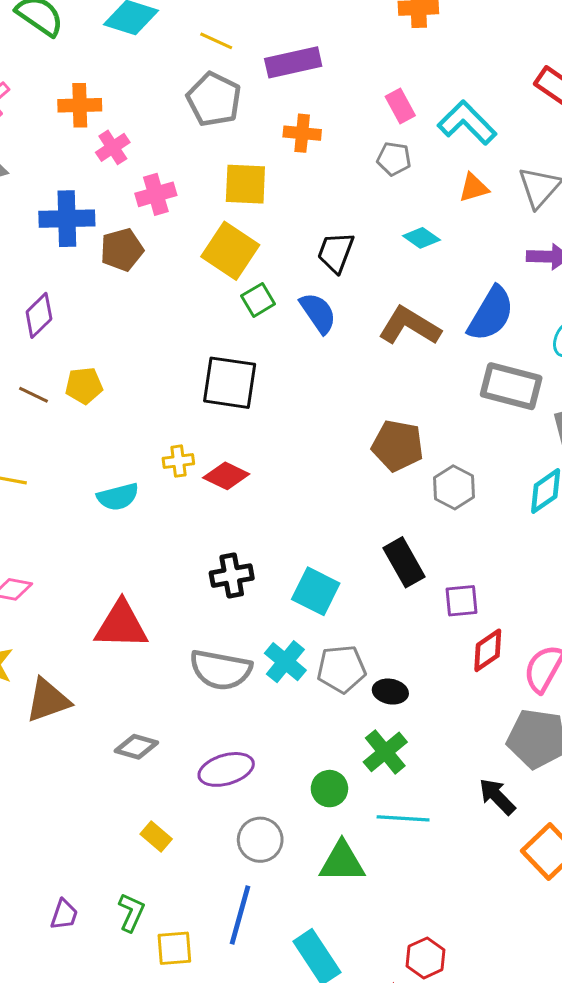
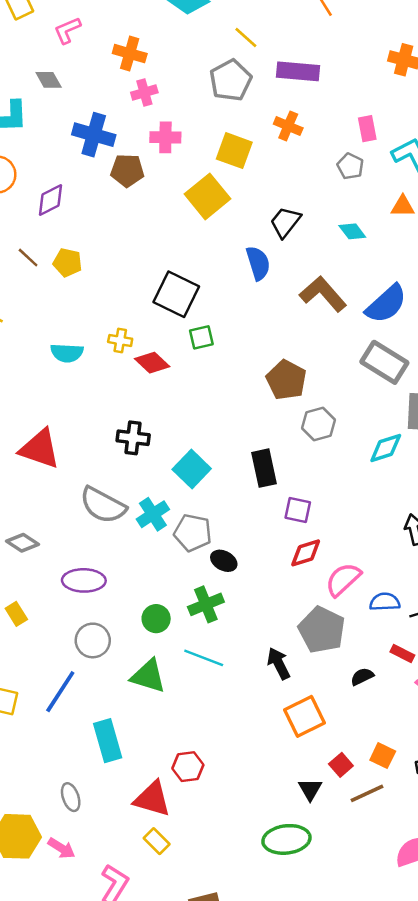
green square: (258, 300) -> (201, 337), moved

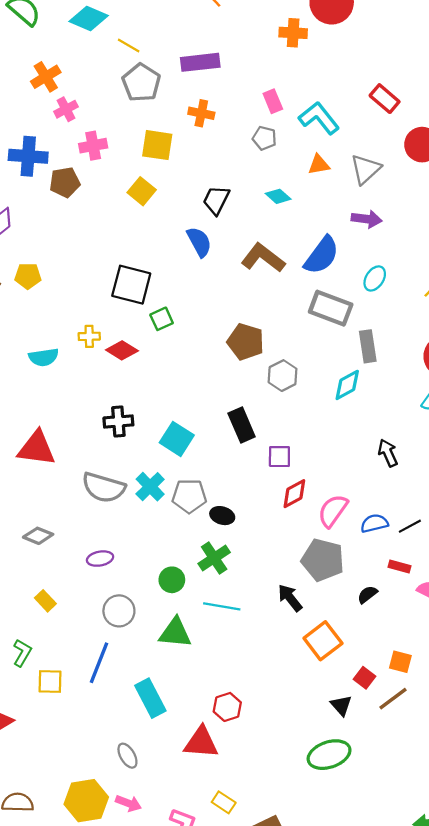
yellow line: (246, 37) -> (129, 46), moved
orange cross: (130, 54) -> (46, 77), turned -36
yellow square: (207, 196) -> (142, 191), size x0.7
purple ellipse: (84, 580) -> (100, 559), size x0.7
yellow rectangle: (157, 841) -> (224, 802), moved

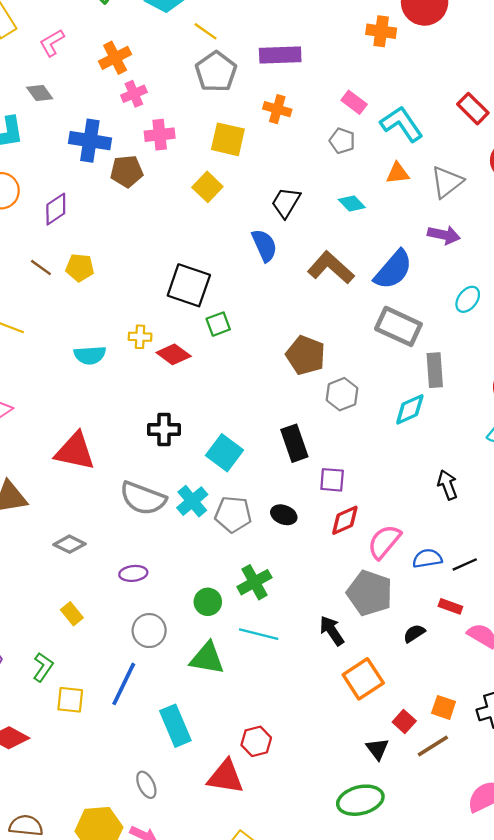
pink rectangle: (273, 101) -> (354, 102), turned -35
cyan ellipse: (375, 278) -> (468, 299), moved
black ellipse: (222, 516) -> (284, 515), moved

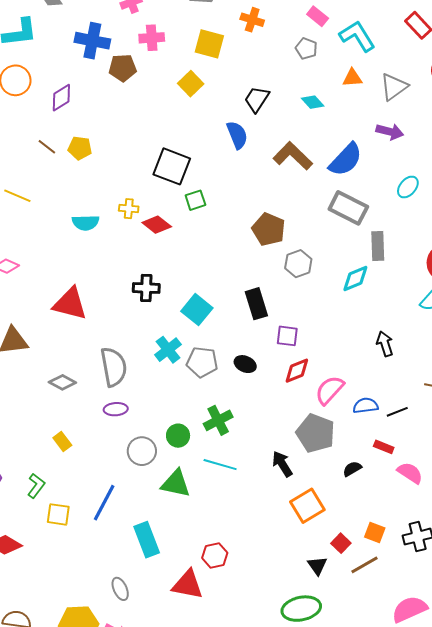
gray semicircle: (143, 498) -> (114, 367), moved, turned -123
gray circle: (149, 631) -> (142, 451), moved

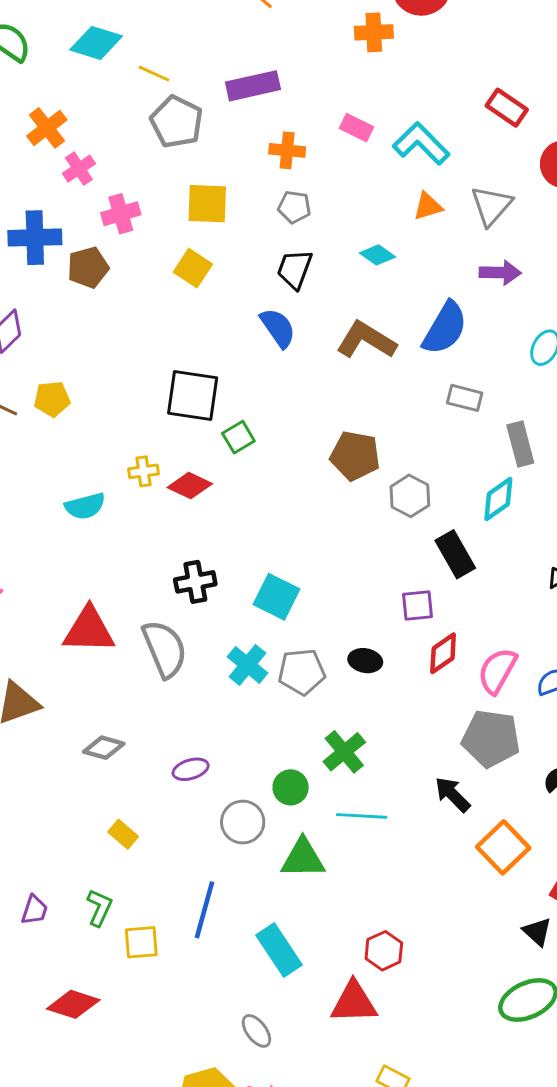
orange cross: (252, 20) -> (287, 150), moved
gray pentagon: (306, 49) -> (294, 207), moved
gray rectangle: (348, 208) -> (465, 398), size x0.6
black rectangle: (256, 304) -> (455, 554), moved
gray semicircle: (114, 367) -> (165, 649), moved

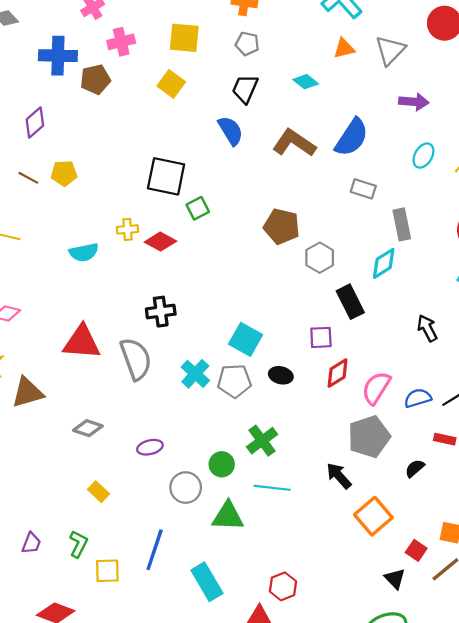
purple arrow: (500, 273) -> (414, 102), moved
cyan square: (277, 597) -> (246, 339), moved
gray pentagon: (491, 738) -> (369, 437), turned -30

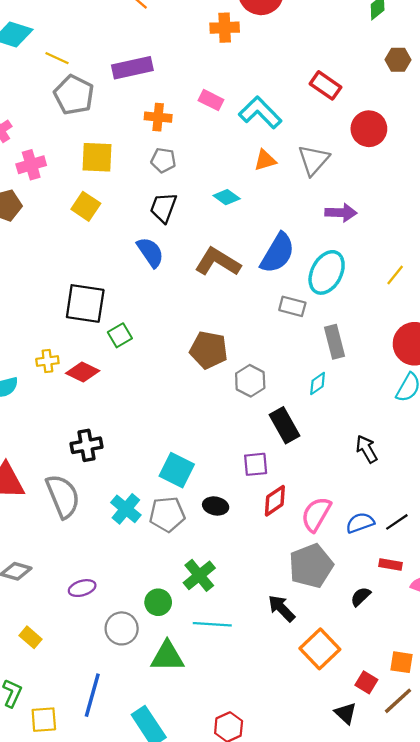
cyan ellipse: (423, 156) -> (327, 272), moved, size x1.6
cyan diamond: (384, 263) -> (318, 383), size x0.7

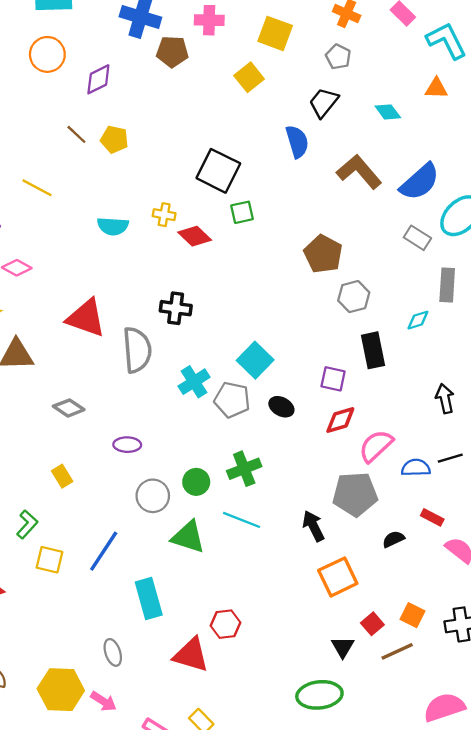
black line: (397, 522) -> (450, 458), moved

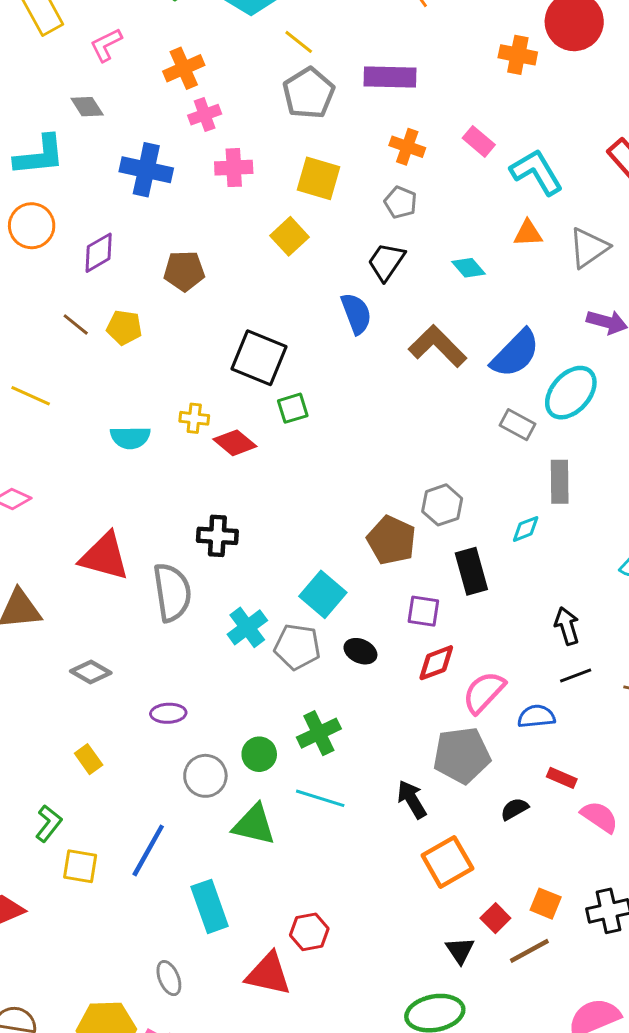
brown pentagon: (172, 52) -> (184, 271), moved
brown pentagon: (323, 254) -> (391, 540), moved
black line: (450, 458) -> (576, 676), moved

